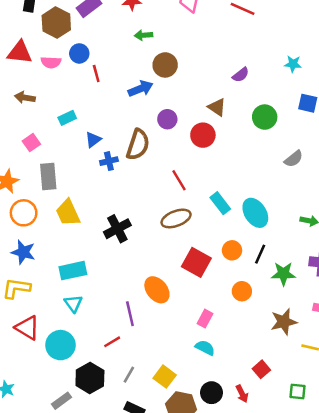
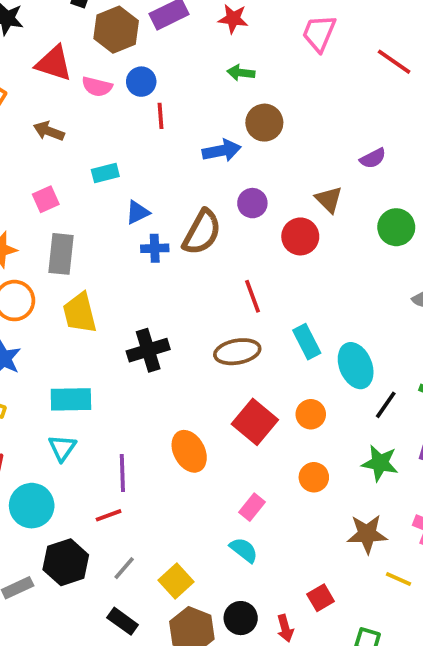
black line: (260, 254) -> (386, 405), moved
purple line: (130, 314) -> (122, 473), moved

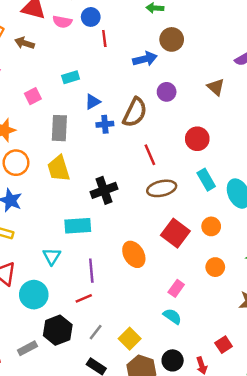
brown arrow: (49, 131) -> (24, 43), moved
red circle: (300, 236) -> (197, 139), moved
gray rectangle: (61, 254) -> (59, 128), moved
red line: (252, 296) -> (150, 155), moved
cyan rectangle: (71, 399) -> (78, 226), moved

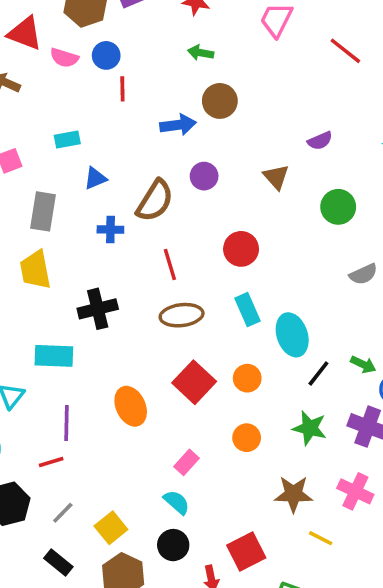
blue cross: (105, 124) -> (110, 230), moved
red square: (224, 345) -> (246, 551), size x1.5
black circle: (173, 360) -> (173, 545), moved

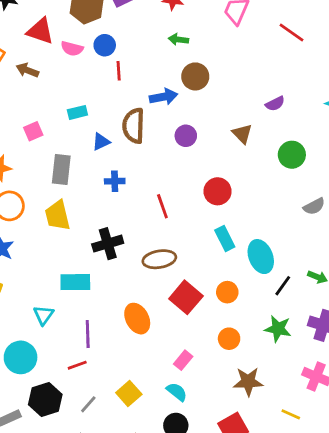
brown semicircle: (155, 201) -> (134, 126), moved, turned 152
brown ellipse: (182, 315) -> (159, 259), moved
brown star: (293, 494) -> (248, 382), moved
yellow square: (111, 528) -> (129, 393), moved

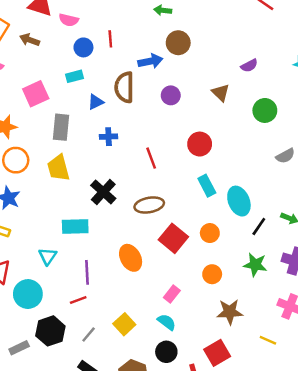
blue circle: (105, 45) -> (83, 47), moved
pink square: (33, 131) -> (36, 94), size x1.5
black cross: (108, 244) -> (103, 192), turned -30

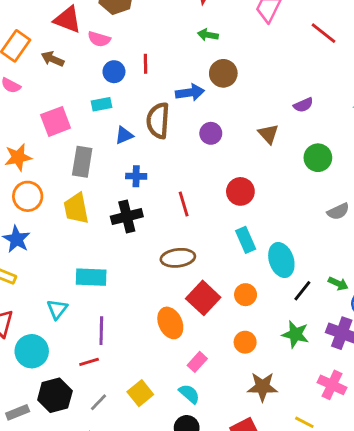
black cross: (103, 192) -> (127, 217), moved, turned 30
orange ellipse: (131, 258) -> (170, 323), moved

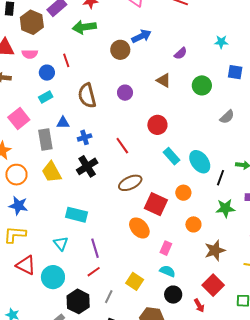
green arrow: (208, 35) -> (84, 27), moved, size x1.6
blue arrow: (190, 93) -> (141, 36), moved
blue triangle: (124, 135) -> (63, 123), moved, turned 40
cyan rectangle: (91, 277) -> (77, 215), turned 30

